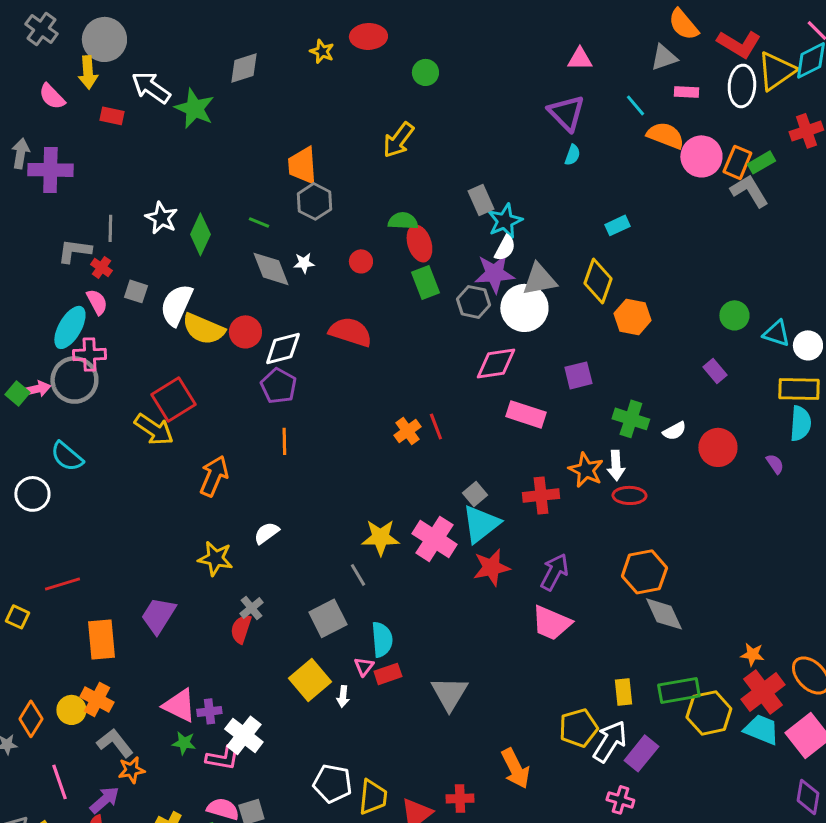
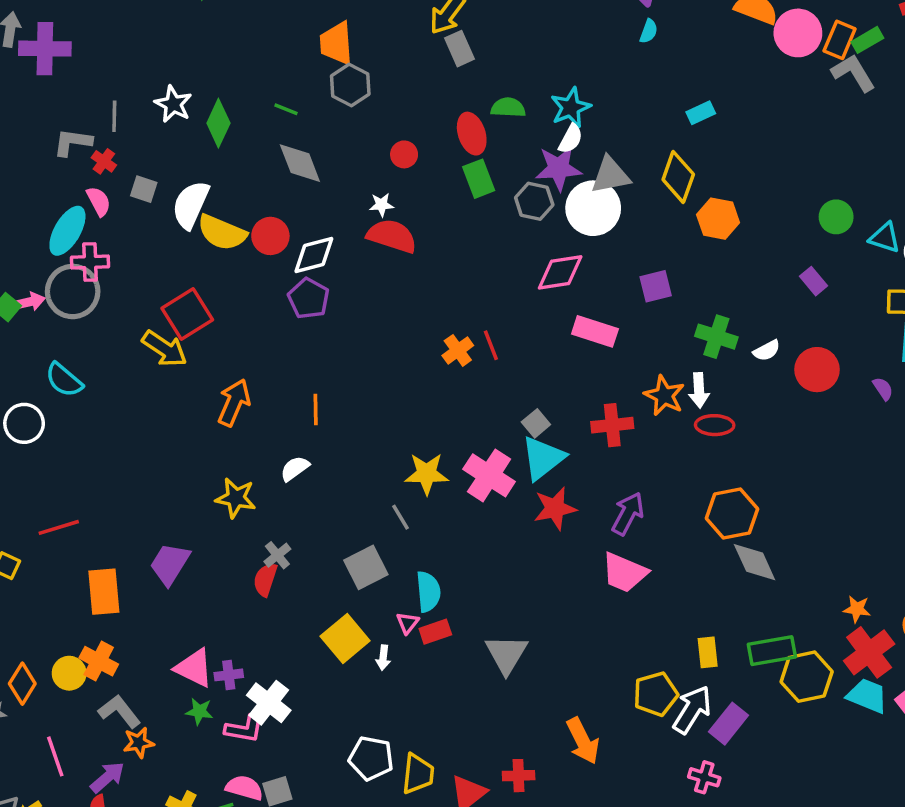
gray rectangle: (481, 200) -> (460, 49), moved
green semicircle: (403, 221) -> (508, 108), moved
white star: (304, 263) -> (381, 205), moved
orange line: (284, 441) -> (316, 409), moved

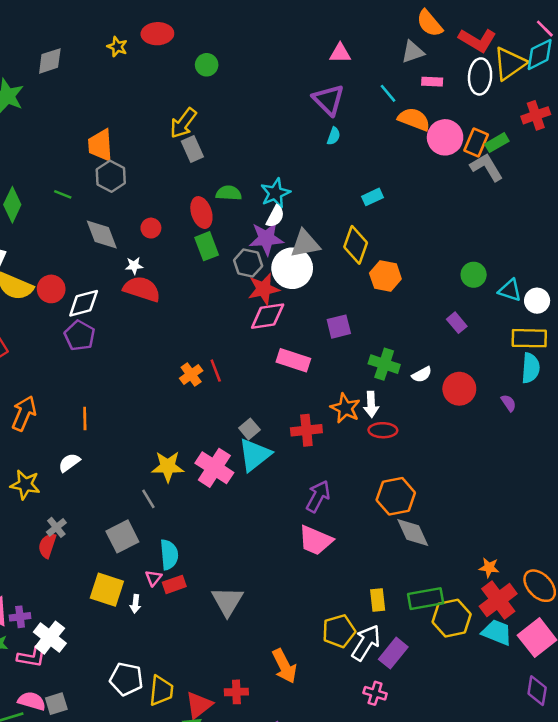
gray diamond: (300, 163) -> (102, 235), moved
red star: (555, 508) -> (264, 289), moved
yellow square: (345, 639) -> (107, 590), turned -32

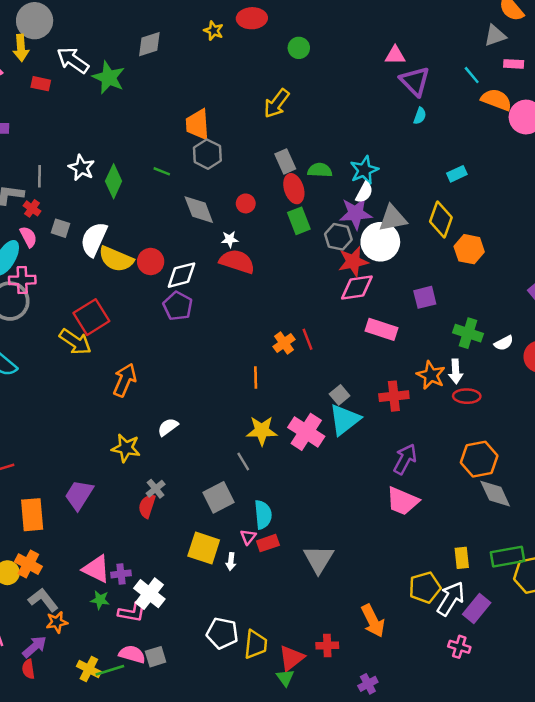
pink triangle: (340, 53) -> (395, 55), moved
gray rectangle: (192, 149) -> (285, 161), moved
orange line: (85, 419) -> (256, 378), moved

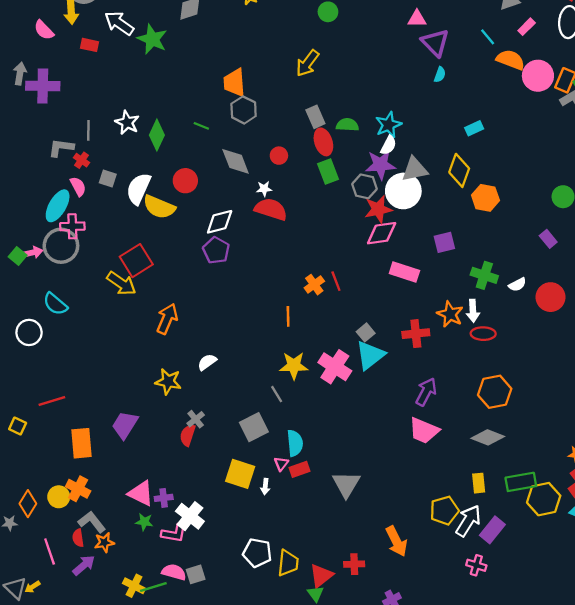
pink rectangle: (514, 64) -> (527, 27), turned -48
red circle: (151, 262) -> (185, 181), moved
gray diamond: (495, 494) -> (488, 437), moved, turned -44
red semicircle: (28, 669) -> (78, 538), moved

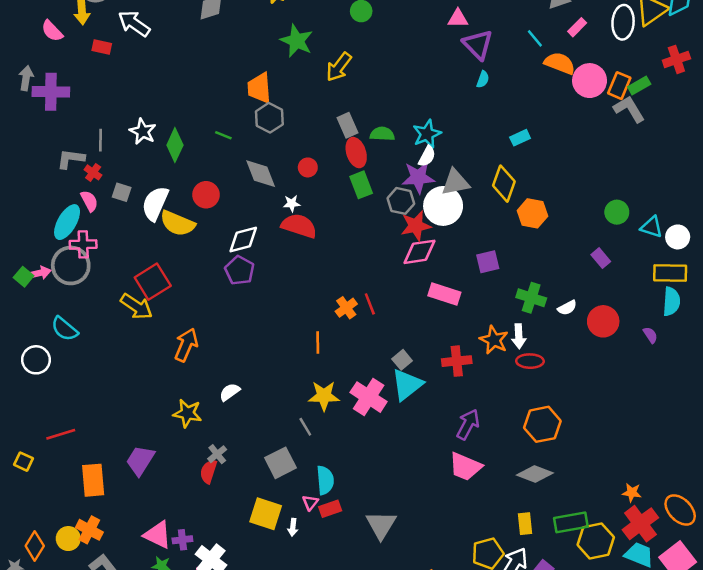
green star: (152, 39) -> (297, 41), moved

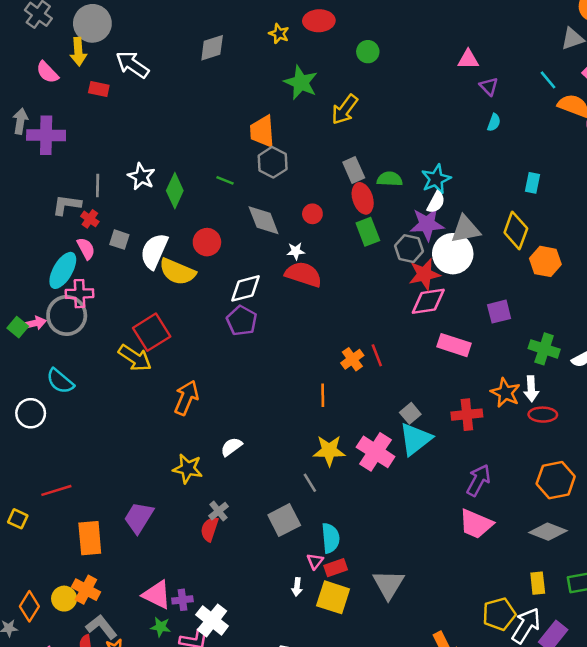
purple triangle: (478, 45) -> (489, 86), size x0.6
cyan rectangle: (520, 138) -> (533, 183), turned -54
yellow square: (266, 514) -> (333, 597), moved

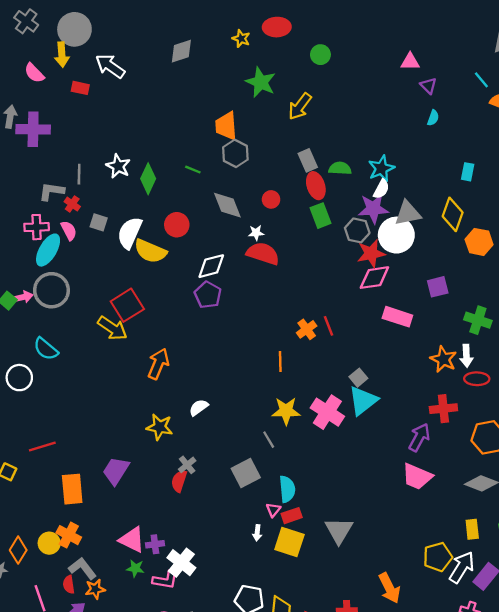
pink cross: (80, 294) -> (37, 227), moved
red cross: (467, 415) -> (443, 409), moved

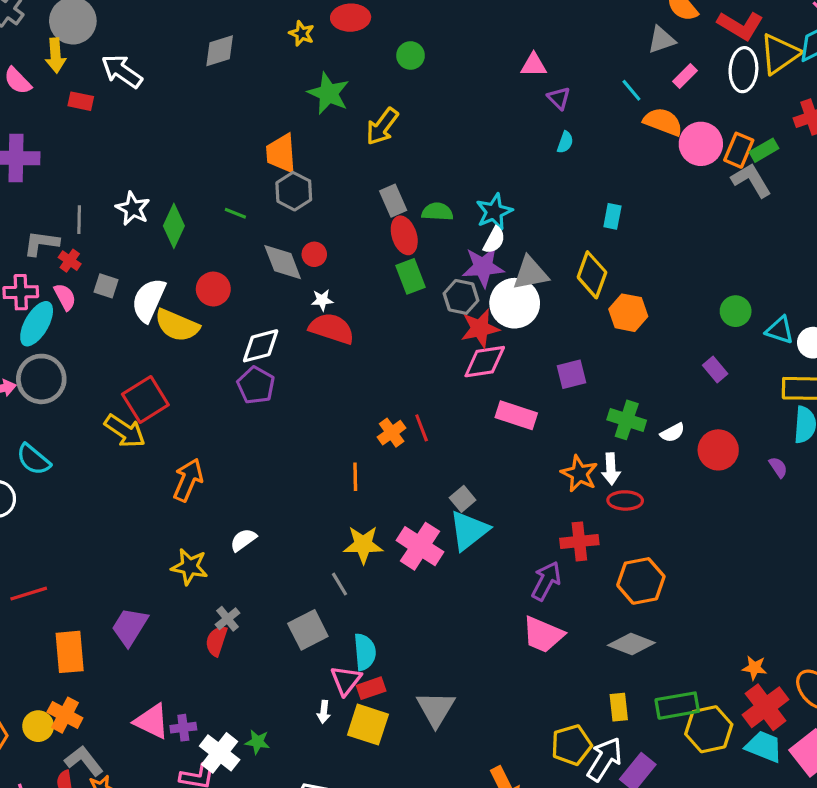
red circle: (271, 199) -> (314, 254), moved
pink triangle: (273, 510) -> (346, 680), size x1.5
green star: (135, 568) -> (257, 742), moved

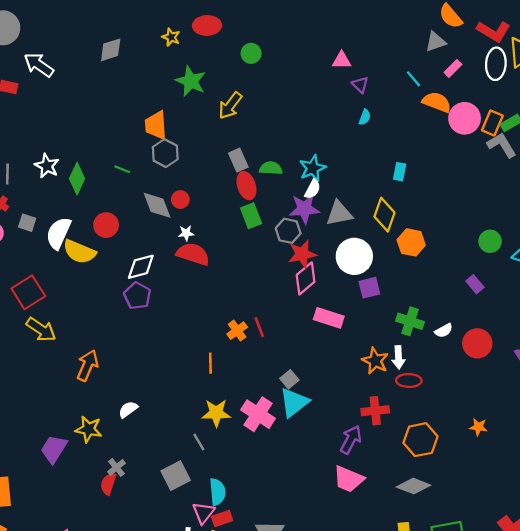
white circle: (515, 303) -> (354, 256), moved
pink diamond: (485, 362) -> (306, 278), turned -32
red square: (145, 399) -> (28, 292), moved
purple trapezoid: (130, 627) -> (54, 449), moved
orange star: (755, 668) -> (478, 427), moved

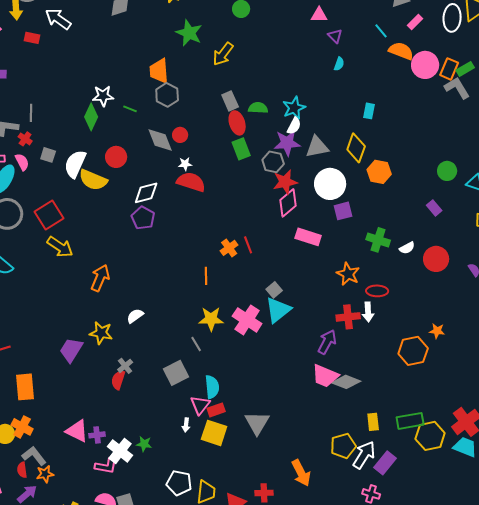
white star: (47, 166) -> (103, 96), moved, turned -30
white arrow: (398, 357) -> (368, 312), moved
orange hexagon: (420, 440) -> (413, 351), moved
gray diamond: (413, 486) -> (346, 382), moved

